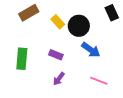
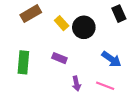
blue arrow: (91, 50) -> (111, 59), moved
purple arrow: (59, 79) -> (76, 84), moved, turned -48

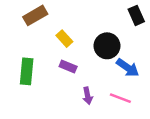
yellow rectangle: (62, 23) -> (64, 39), moved
black circle: (84, 27) -> (107, 46), moved

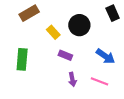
black circle: (107, 46) -> (79, 25), moved
purple rectangle: (68, 67) -> (65, 55), moved

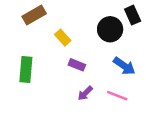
black circle: (79, 25) -> (110, 29), moved
purple arrow: (72, 79) -> (85, 93), turned 56

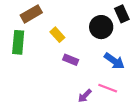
green rectangle: (26, 70) -> (18, 42), moved
purple arrow: (85, 93) -> (85, 96), moved

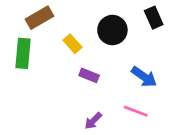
black circle: (101, 27) -> (112, 30), moved
purple arrow: (85, 96) -> (93, 121), moved

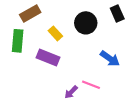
purple rectangle: (89, 75) -> (48, 58), moved, size x1.5
pink line: (136, 111) -> (91, 85), moved

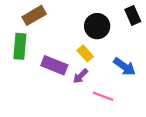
yellow rectangle: (55, 33) -> (85, 53), moved
purple arrow: (71, 92) -> (80, 76), moved

